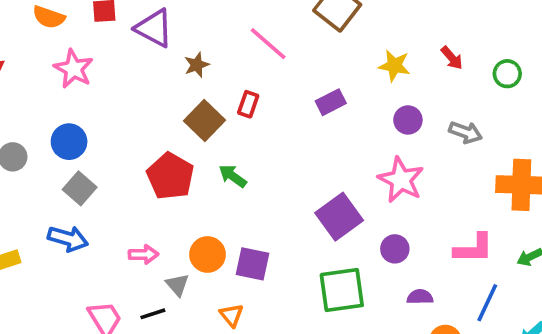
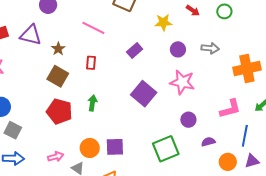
brown square: (205, 121) -> (58, 76), moved
green arrow: (233, 176) -> (92, 103), turned 77
purple square: (339, 217) -> (144, 94), moved

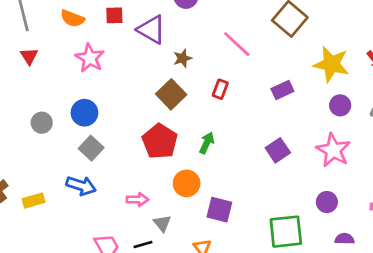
yellow star: (163, 22) -> (331, 64), size x1.5
purple square: (144, 94) -> (278, 150), size x0.7
orange circle: (90, 148) -> (187, 183), moved

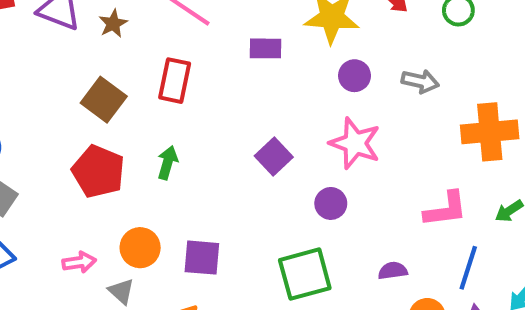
brown star: (183, 58) -> (113, 24), moved
red rectangle: (220, 89) -> (175, 81), size x1.5
purple rectangle: (282, 90) -> (265, 48), moved, turned 35
orange circle: (187, 183) -> (140, 248), moved
purple circle: (327, 202) -> (331, 203), moved

